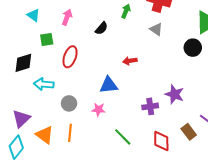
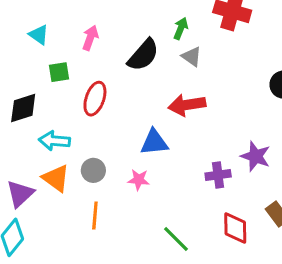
black semicircle: (101, 28) -> (143, 55), size x1.6
gray triangle: (156, 29) -> (192, 57), moved
red arrow: (130, 61) -> (187, 105), size x1.6
orange triangle: (45, 135) -> (56, 178), moved
green line: (123, 137) -> (176, 239), moved

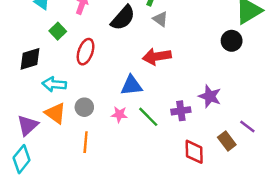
green square: (59, 72) -> (58, 31), turned -35
green line: (176, 239) -> (148, 117), moved

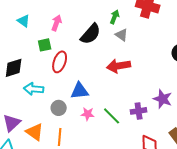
green square: (58, 31) -> (45, 45), moved, turned 32
blue triangle: (131, 85) -> (80, 91), moved
orange triangle: (55, 113) -> (35, 132), moved

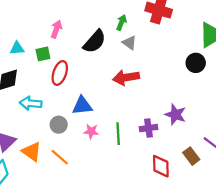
cyan triangle: (24, 21) -> (17, 48), moved, turned -40
green line: (112, 116) -> (118, 134), turned 42
orange line: (60, 137) -> (60, 157), turned -54

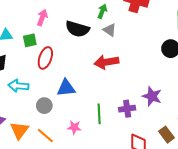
black semicircle: (95, 42) -> (77, 29), turned 65
pink star: (91, 131) -> (74, 127), moved
orange triangle: (32, 152) -> (19, 130), turned 30

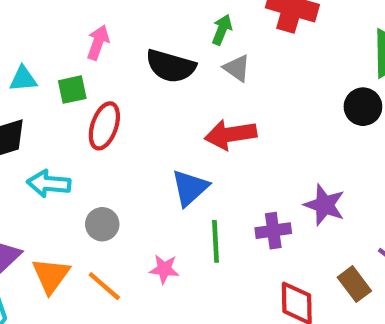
blue triangle: (66, 88) -> (190, 188), moved, turned -36

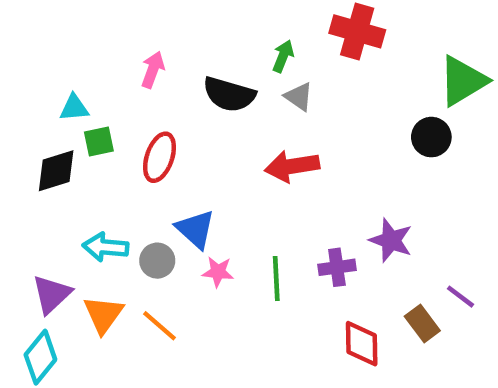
green square: (72, 90) -> (99, 142), moved
cyan arrow: (49, 184) -> (106, 247), moved
blue triangle: (190, 188) -> (195, 229), moved, turned -36
pink star: (164, 269) -> (218, 272), moved

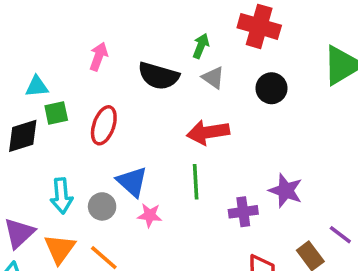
black circle: (431, 137) -> (271, 88), moved
cyan arrow: (106, 247) -> (61, 196), turned -100
green line: (276, 279) -> (196, 182), moved

